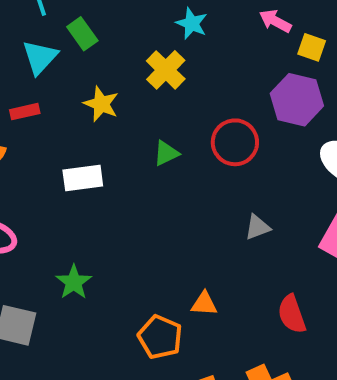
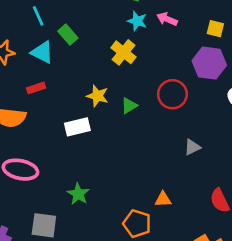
pink arrow: (275, 21) -> (167, 19), moved
cyan triangle: (40, 57) -> (42, 52), turned -40
yellow star: (101, 104) -> (97, 96), moved

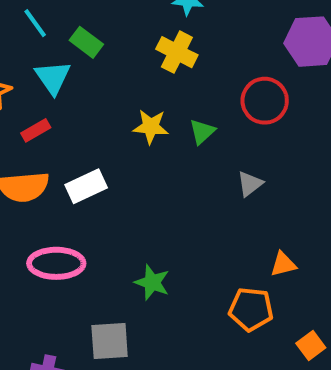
cyan triangle: (42, 52) -> (53, 77), turned 40
red rectangle: (36, 88) -> (36, 130), moved
white rectangle: (77, 127) -> (86, 186), moved
gray triangle: (192, 147) -> (250, 184), moved

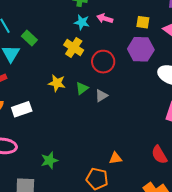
red circle: (265, 101) -> (103, 62), moved
gray triangle: (250, 184) -> (101, 96), moved
green star: (152, 282) -> (49, 160), turned 30

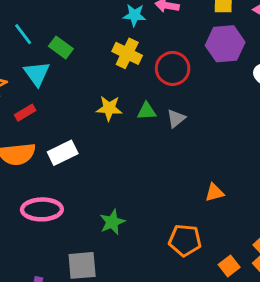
green triangle: (82, 88) -> (147, 111), turned 40
orange triangle: (115, 158) -> (215, 192), moved

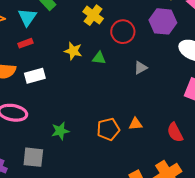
red rectangle: (25, 113) -> (25, 43), moved
gray triangle: (176, 118) -> (140, 68), moved
orange pentagon: (185, 240) -> (108, 129), moved, turned -30

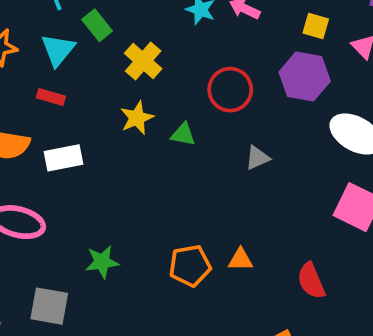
yellow cross: (93, 15) -> (143, 61), moved
red rectangle: (25, 43) -> (51, 97), turned 32
yellow star: (73, 51) -> (137, 118), turned 30

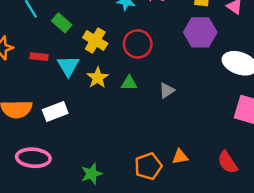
cyan triangle: (58, 50) -> (68, 66), moved
red circle: (230, 90) -> (138, 44), moved
red rectangle: (51, 97) -> (39, 57), moved
gray triangle: (257, 158) -> (167, 90), moved

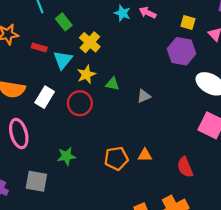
red circle: (138, 44) -> (80, 103), moved
white rectangle: (55, 112) -> (45, 97), turned -48
pink ellipse: (33, 158) -> (19, 134), turned 60

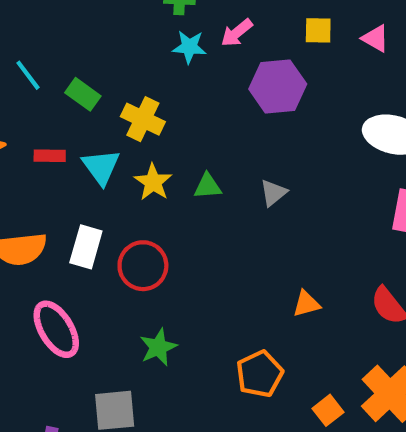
pink arrow: (148, 13) -> (237, 33), turned -49
purple hexagon: (181, 51) -> (278, 87), moved
red circle: (80, 103) -> (143, 266), moved
orange pentagon: (116, 158) -> (260, 374), moved

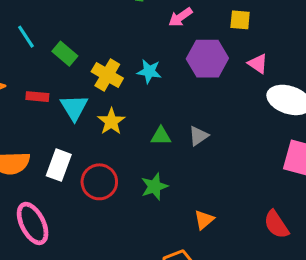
pink triangle: (376, 38) -> (258, 64), moved
cyan star: (189, 47) -> (149, 71), moved
green triangle: (208, 186) -> (161, 136), moved
orange triangle: (306, 304) -> (204, 220), moved, turned -30
green star: (158, 347) -> (154, 186), moved

